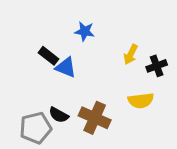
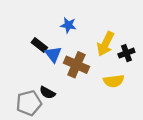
yellow arrow: (131, 54) -> (106, 44), size x1.5
blue triangle: (66, 67) -> (53, 54), turned 30
brown cross: (95, 118) -> (76, 65), moved

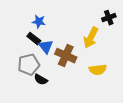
blue star: (68, 25) -> (39, 22), moved
black cross: (126, 53) -> (109, 18), moved
gray pentagon: (29, 103) -> (29, 65), moved

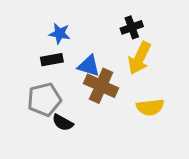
black cross: (109, 18) -> (132, 27), moved
black rectangle: (34, 39) -> (52, 60), turned -48
blue triangle: (46, 47) -> (89, 66), moved, turned -35

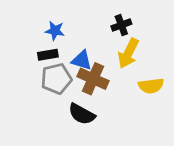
gray pentagon: (44, 100) -> (56, 79), moved
yellow semicircle: (150, 107) -> (151, 86), moved
black semicircle: (63, 123) -> (82, 114), moved, size x1.4

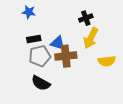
blue star: (55, 31) -> (29, 12), moved
brown cross: (93, 79) -> (66, 56), turned -30
black semicircle: (82, 114) -> (41, 83), moved

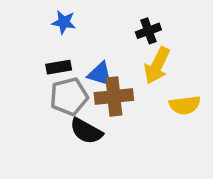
blue star: (29, 12) -> (64, 22), moved
black semicircle: (41, 83) -> (86, 131), moved

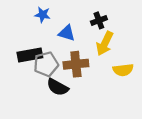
black rectangle: (59, 67) -> (30, 55), moved, size x1.5
blue triangle: (100, 74) -> (67, 33), moved

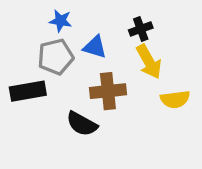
yellow arrow: (105, 43) -> (149, 62), turned -55
black rectangle: (30, 55) -> (28, 91), moved
gray pentagon: (46, 64) -> (56, 57), moved

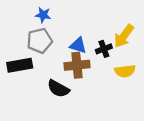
black cross: (141, 29) -> (104, 49), moved
blue triangle: (95, 47) -> (78, 45), moved
yellow arrow: (149, 62) -> (124, 36), moved, turned 65

